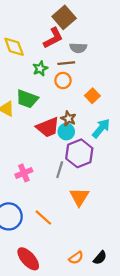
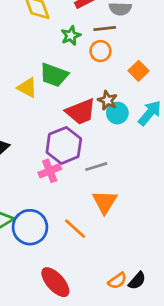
cyan circle: (66, 132) -> (117, 113), moved
purple hexagon: (79, 153) -> (64, 145), moved
gray line: (60, 170) -> (96, 167), turned 56
orange triangle: (79, 197) -> (105, 202), moved
black semicircle: (100, 258) -> (137, 281), moved

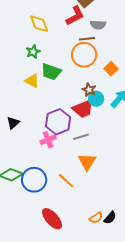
green star: (71, 36) -> (33, 52), moved
orange circle: (100, 51) -> (84, 55), size x1.6
red trapezoid: (81, 112) -> (83, 109), moved

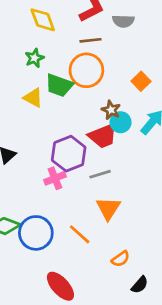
brown line: (87, 39) -> (91, 40), moved
orange circle: (84, 55) -> (86, 70), moved
orange semicircle: (96, 218) -> (121, 259), moved

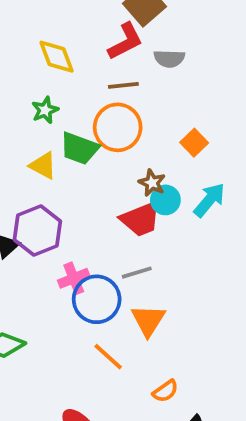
purple hexagon: (69, 154) -> (37, 231), moved
blue circle: (36, 233) -> (97, 299), moved

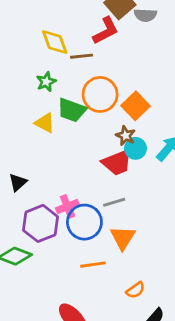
gray semicircle: (169, 59) -> (145, 15), moved
brown line: (123, 85) -> (82, 56), moved
orange square: (194, 143) -> (135, 106), moved, size x1.4
purple hexagon: (37, 231) -> (41, 223), moved
orange line: (108, 357) -> (93, 265), turned -50

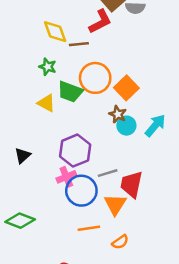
green star: (46, 82) -> (48, 67), turned -30
red trapezoid: (117, 163) -> (131, 184), moved, turned 124
purple hexagon: (41, 223) -> (75, 151), moved
orange semicircle: (135, 290) -> (120, 242), moved

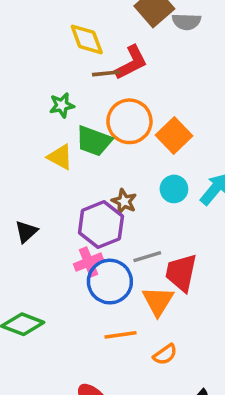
red L-shape: (100, 22) -> (131, 63), moved
yellow diamond: (55, 32) -> (87, 39), moved
green star: (48, 67) -> (62, 105), turned -30
brown star: (118, 114) -> (124, 201), moved

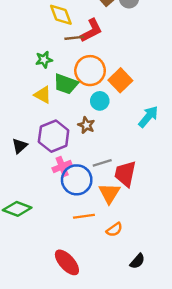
cyan circle: (174, 189) -> (100, 101), moved
purple hexagon: (101, 225) -> (54, 136), moved

